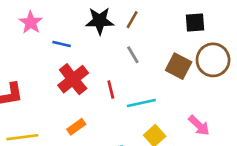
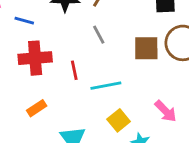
brown square: (179, 66) -> (146, 48), turned -30
red cross: (73, 79) -> (35, 58), turned 32

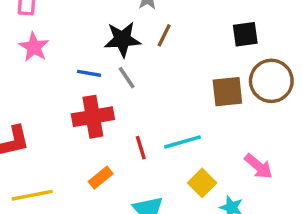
blue line: (24, 21) -> (89, 73), moved
gray line: (99, 35) -> (127, 78), moved
red line: (74, 70) -> (141, 148), moved

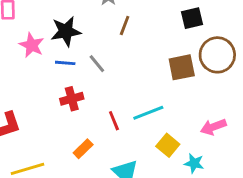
black star: (122, 39) -> (66, 31), moved
pink star: (34, 47) -> (32, 45), moved
red cross: (93, 117) -> (72, 99), size x0.7
pink arrow: (258, 166) -> (213, 127), turned 125

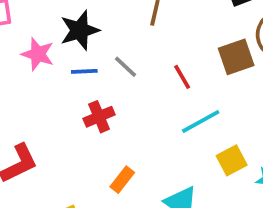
red line: (114, 121) -> (182, 77), moved
yellow square: (168, 145) -> (232, 160), turned 30

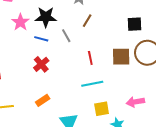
gray line: (125, 67) -> (66, 36), moved
red cross: (99, 117) -> (41, 64), turned -35

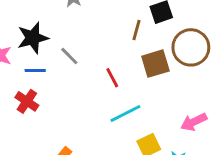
brown line: (87, 21) -> (136, 30), moved
red cross: (41, 64) -> (27, 101), moved

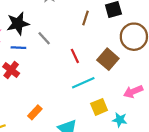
brown line: (136, 30) -> (86, 18), moved
brown square: (155, 64) -> (108, 59), moved, turned -35

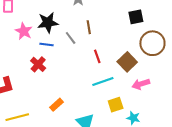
brown line: (86, 18) -> (89, 27), moved, turned -32
pink arrow: (133, 92) -> (141, 84), moved

